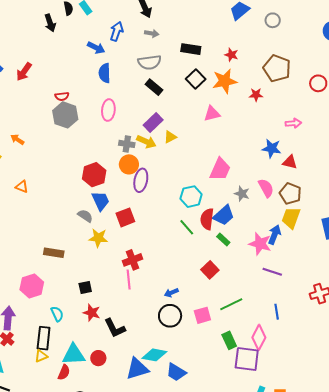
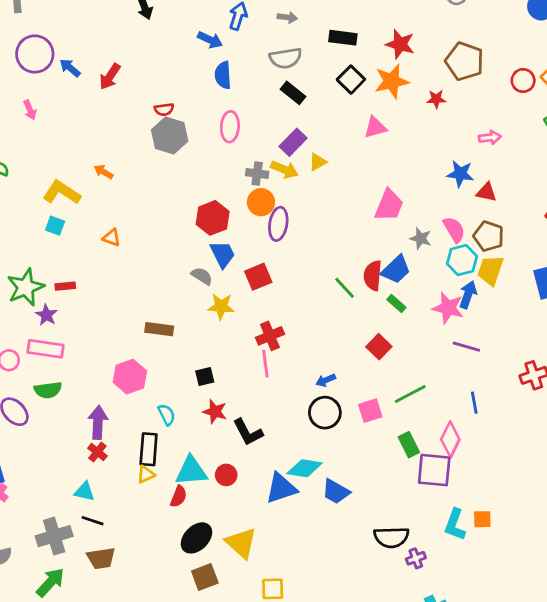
red star: (231, 55) -> (400, 44), size x1.5
cyan hexagon: (191, 197) -> (462, 260), moved

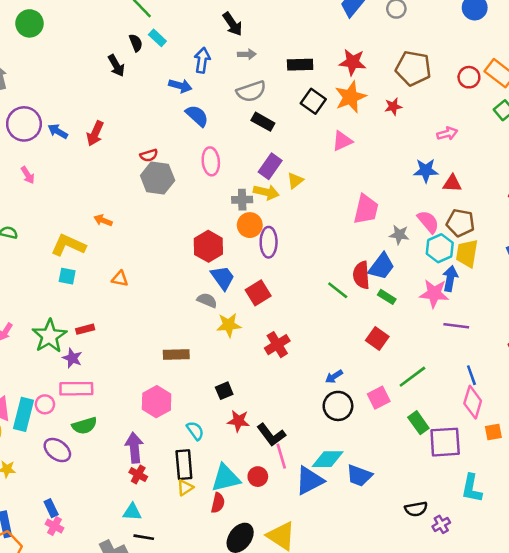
blue semicircle: (223, 75) -> (197, 116), turned 145
pink line: (265, 364) -> (281, 456), moved
pink diamond: (450, 439) -> (473, 402), moved
orange square: (482, 519) -> (493, 432), moved
black semicircle: (391, 537) -> (416, 509), size x0.7

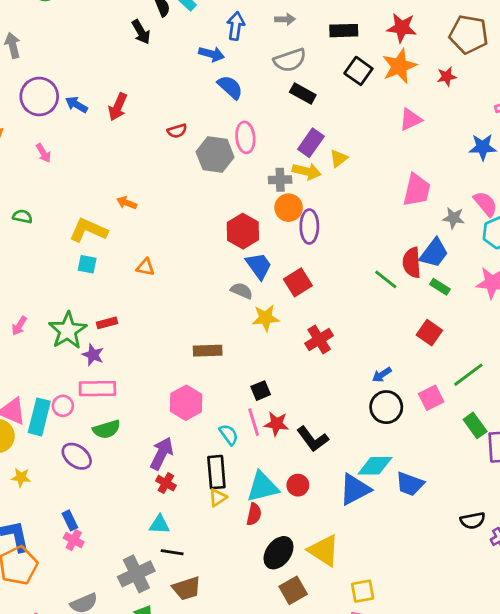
pink triangle: (342, 141) -> (410, 119), moved
gray hexagon: (158, 178) -> (215, 155), moved
purple arrow: (134, 448) -> (162, 454), turned 32
pink line: (281, 456) -> (254, 422), moved

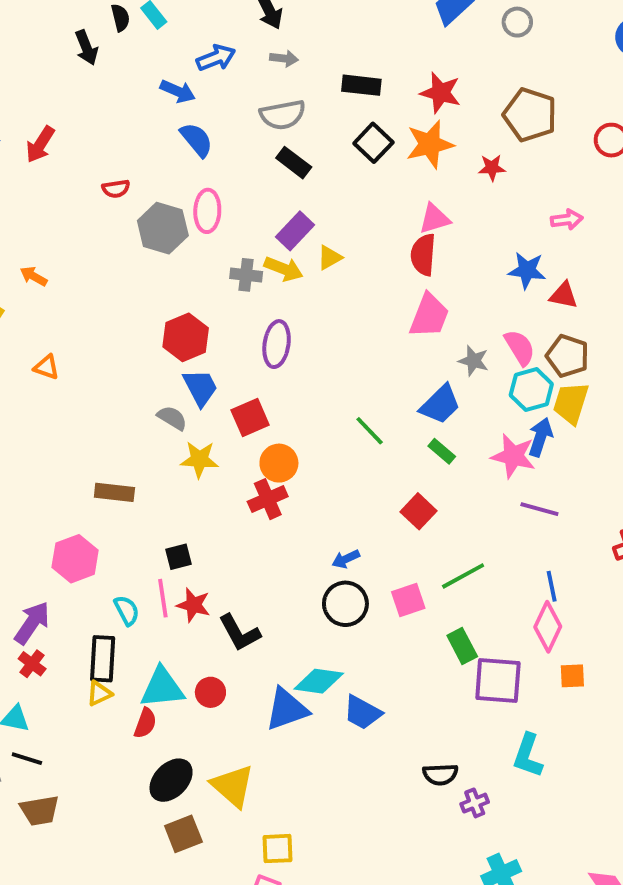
blue arrow: (236, 26) -> (216, 58), turned 52
orange circle: (289, 208) -> (279, 463), moved
red semicircle: (412, 263) -> (423, 255), moved

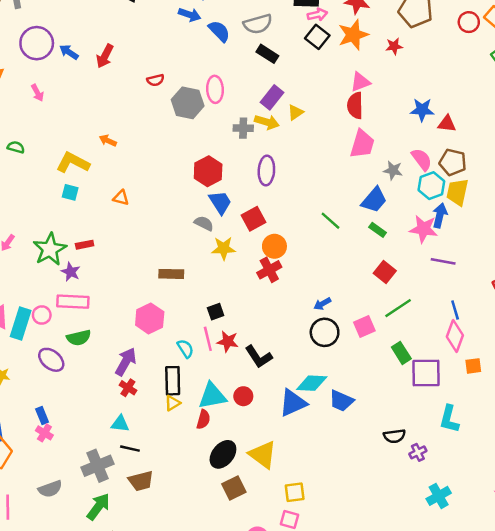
blue semicircle: (196, 140) -> (219, 31), moved
pink arrow: (567, 220) -> (317, 15), moved
red square: (418, 511) -> (385, 272), moved

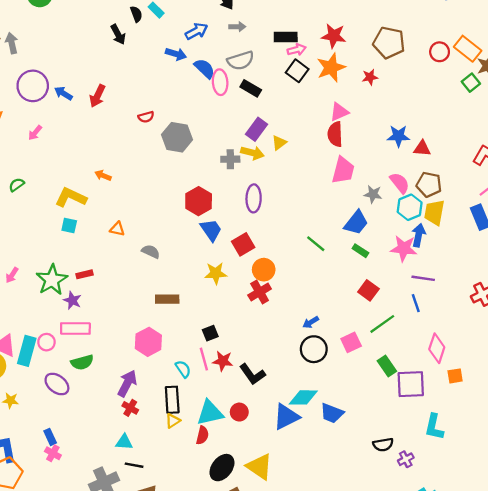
pink ellipse: (215, 89) -> (220, 82), moved
pink arrow: (37, 93) -> (35, 133), turned 70
green semicircle: (16, 147) -> (17, 185), turned -49
gray semicircle: (204, 223) -> (151, 252), moved
blue line: (455, 310) -> (416, 303), moved

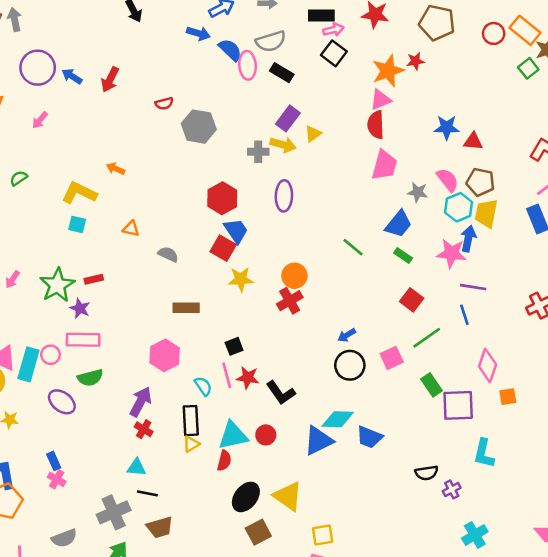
orange star: (331, 68) -> (388, 71), moved
red square: (243, 244) -> (223, 248), moved, turned -30

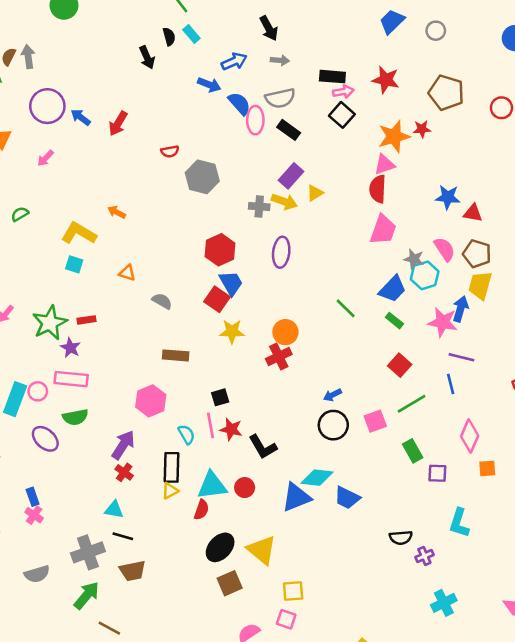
cyan hexagon: (459, 207) -> (425, 275), moved
purple square: (458, 405) -> (437, 473), size x0.6

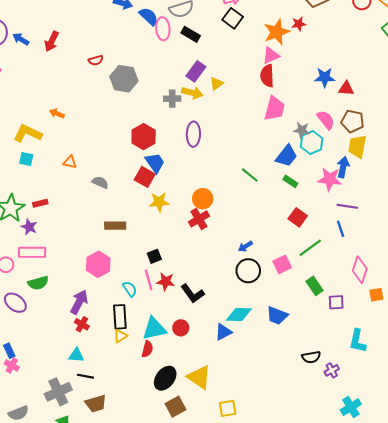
blue triangle: (296, 497) -> (223, 332), size x0.7
blue trapezoid: (347, 498) -> (277, 316), moved

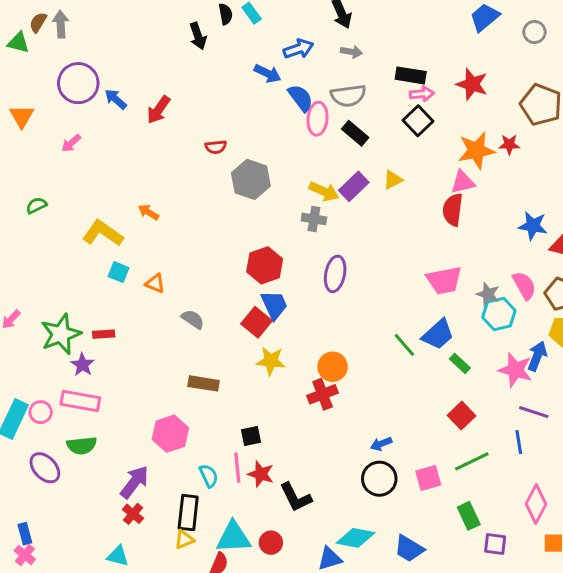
yellow triangle: (216, 84) -> (393, 180), moved
yellow arrow: (192, 93) -> (324, 191), moved
pink trapezoid: (274, 108) -> (444, 280), moved, turned 55
blue trapezoid: (286, 156) -> (438, 334), moved
cyan square: (26, 159) -> (119, 272), moved

